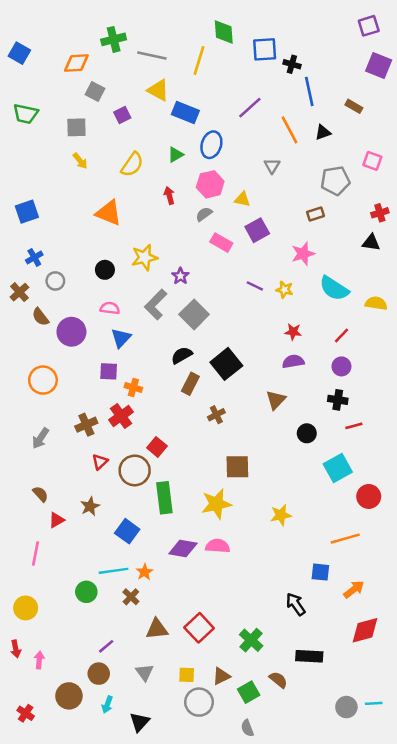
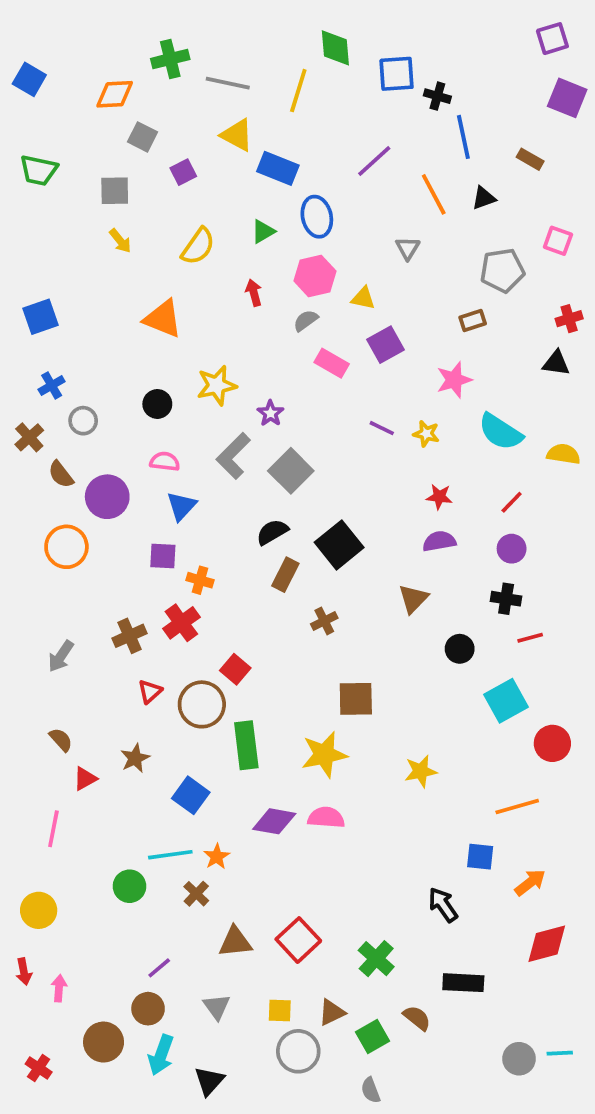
blue ellipse: (211, 145) -> (317, 217), turned -30
orange circle: (43, 380) -> (66, 547), moved
cyan arrow: (107, 705) -> (161, 1055), size x1.5

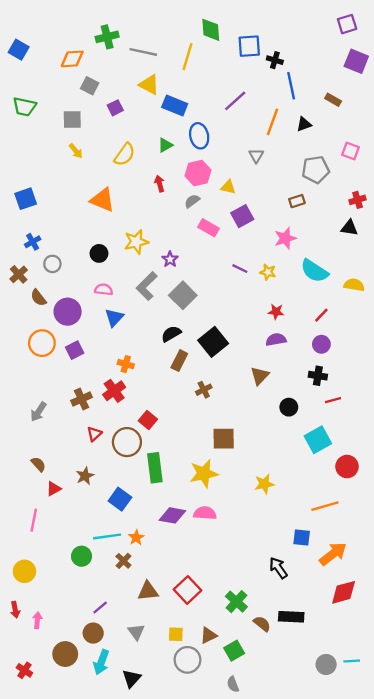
orange line: (434, 194) -> (272, 122), turned 48
purple square: (163, 556) -> (75, 350), moved, turned -30
orange arrow: (530, 883) -> (333, 554), size x1.4
brown semicircle: (417, 1018) -> (262, 624), moved

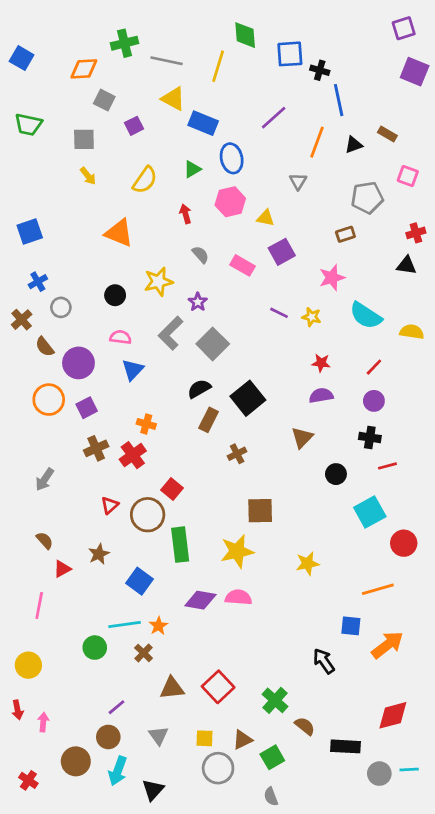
brown rectangle: (333, 100) -> (387, 134), moved
gray semicircle: (192, 201) -> (200, 255), moved, turned 84
brown cross: (82, 399) -> (96, 448), moved
red diamond: (344, 592) -> (393, 715), moved
black rectangle: (291, 617) -> (345, 746), moved

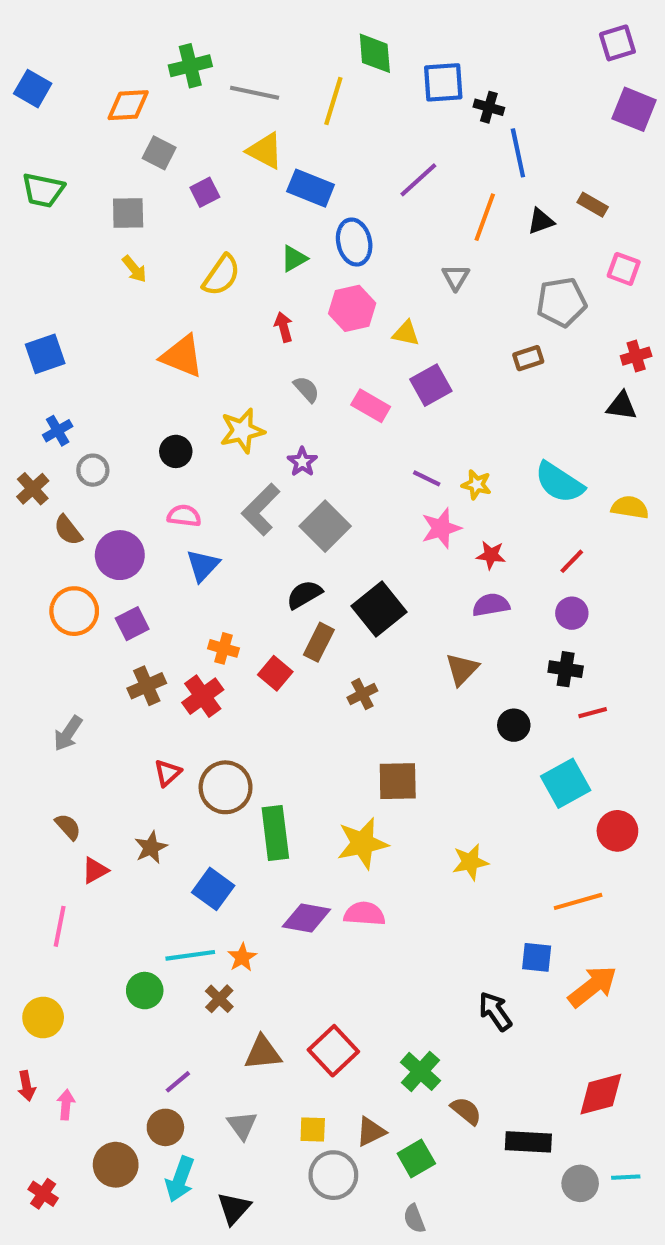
pink star: (332, 278) -> (441, 528), moved
red square: (172, 489) -> (275, 673), moved

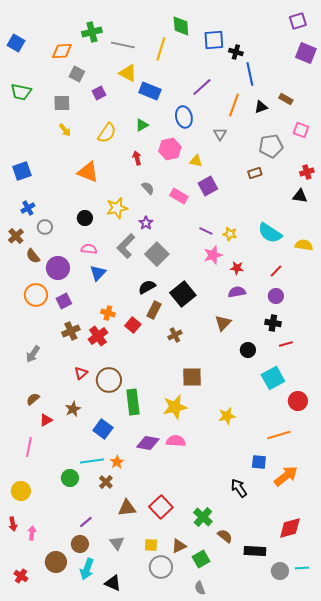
blue ellipse: (354, 242) -> (184, 117), moved
brown semicircle: (68, 827) -> (33, 399), turned -88
black triangle: (234, 1208) -> (113, 583), turned -48

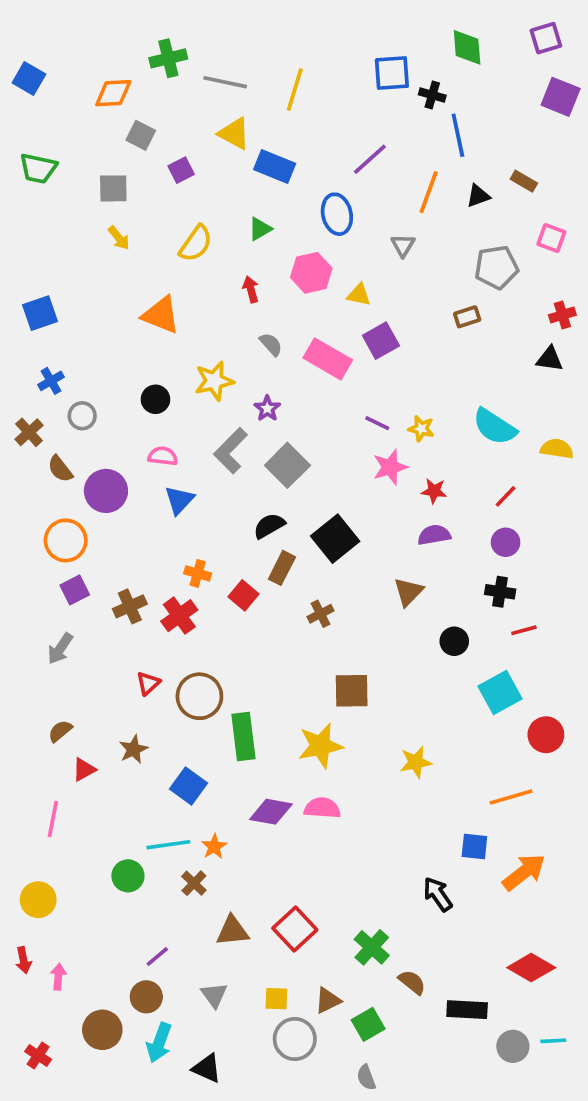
green diamond: (181, 26) -> (467, 47), moved
pink rectangle: (179, 196) -> (328, 359), size x1.4
purple square: (64, 301) -> (75, 590), moved
red diamond: (290, 528) -> (531, 968), turned 45

